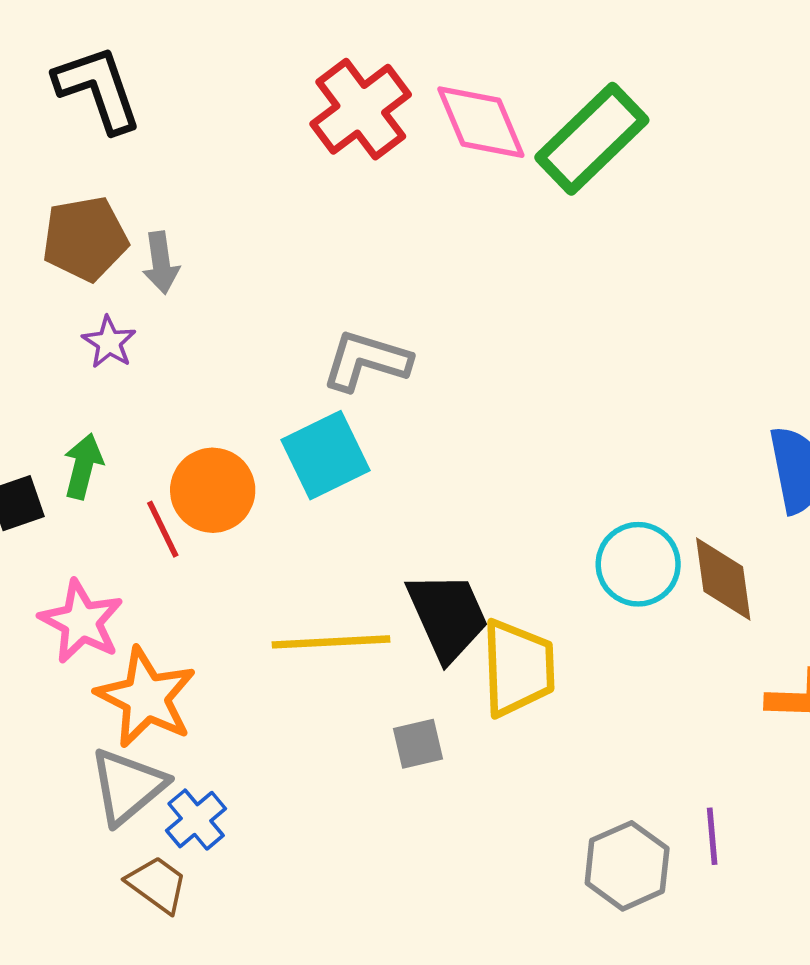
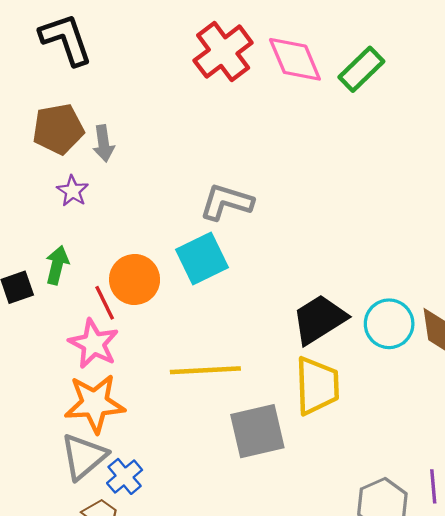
green rectangle: (592, 139) -> (361, 69), size x0.7
black trapezoid: (448, 616) -> (319, 319), moved, turned -98
pink star: (81, 622) -> (94, 344), moved
orange star: (146, 697) -> (95, 403), turned -30
gray square: (418, 744) -> (257, 431), size x1.8

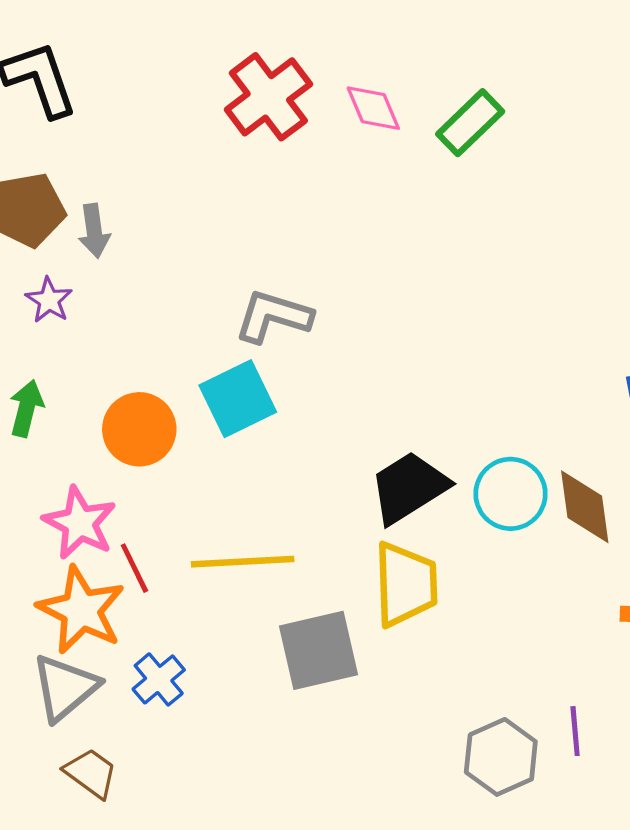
pink diamond: (295, 59) -> (373, 108), size x0.7
red line: (105, 303) -> (134, 568), moved
orange star: (95, 403) -> (81, 610), turned 30
blue cross: (125, 476) -> (159, 679), moved

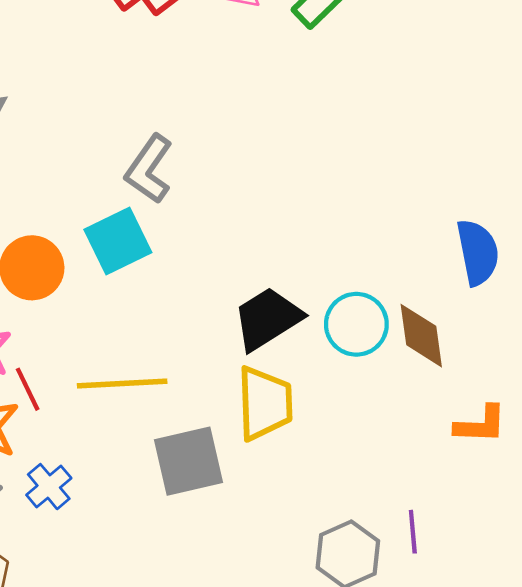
gray L-shape: (273, 316) -> (149, 169), turned -72

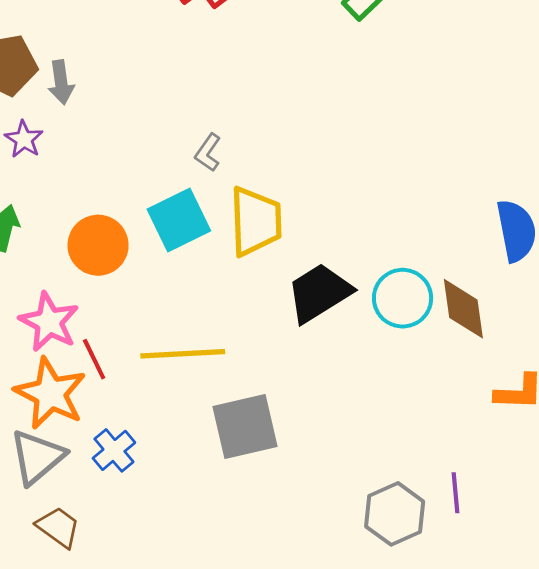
gray L-shape: (149, 169) -> (208, 153), size x0.6
yellow trapezoid: (265, 403) -> (256, 221), moved

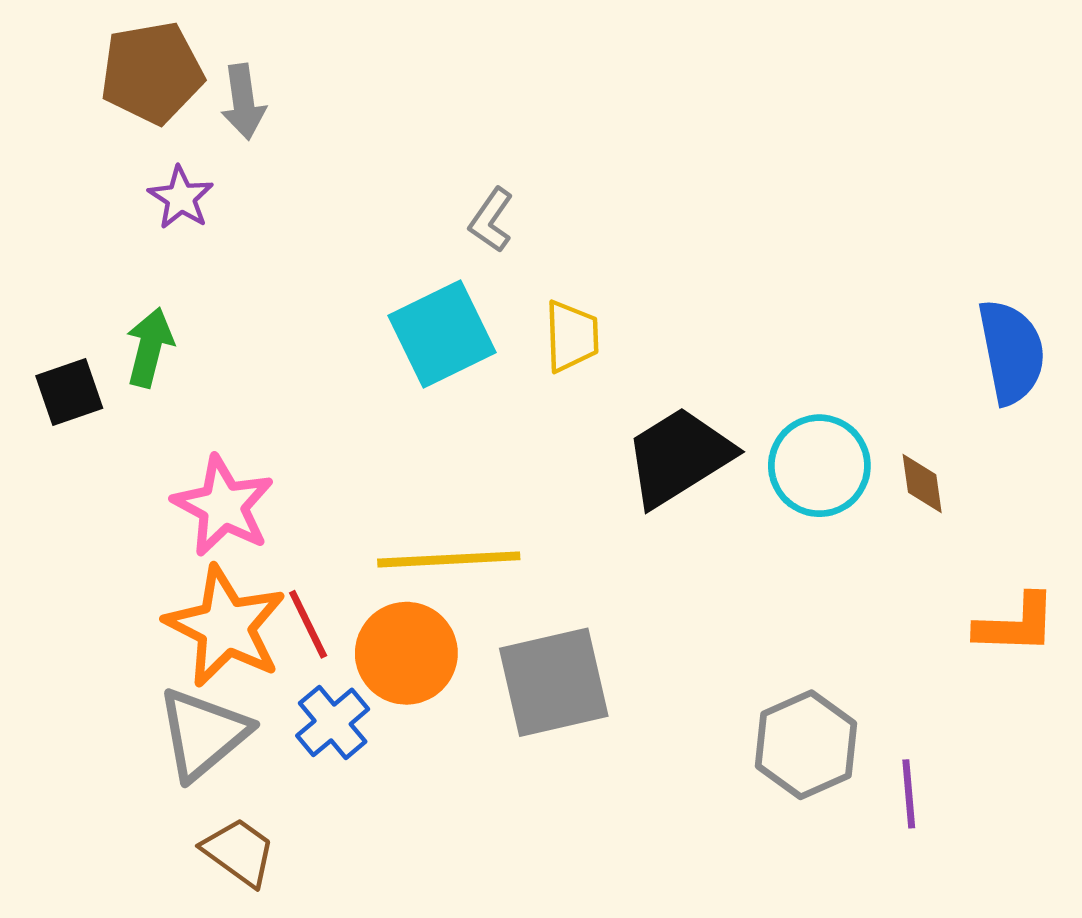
yellow trapezoid: (256, 221) -> (572, 336), size x0.6
orange circle: (98, 245) -> (406, 653), moved
brown diamond: (463, 309) -> (922, 484), size x0.6
red line: (94, 359) -> (308, 624), moved
gray hexagon: (395, 514) -> (806, 745), moved

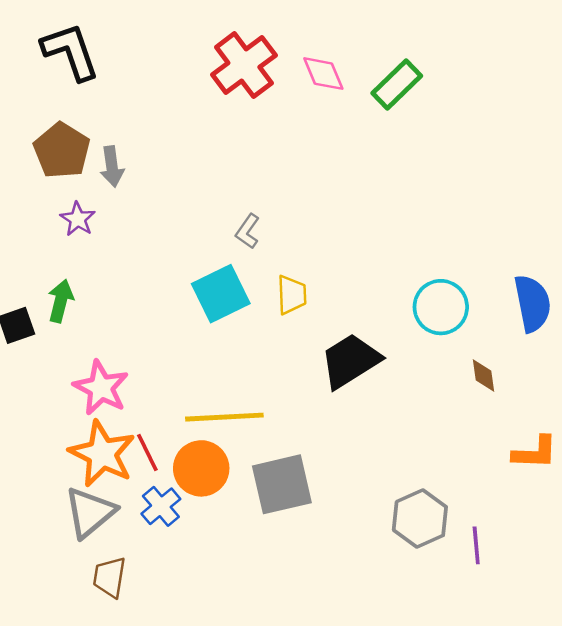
brown pentagon: (152, 73) -> (62, 151), turned -30
cyan circle: (819, 466) -> (441, 307), moved
brown trapezoid: (239, 852) -> (109, 577), turned -117

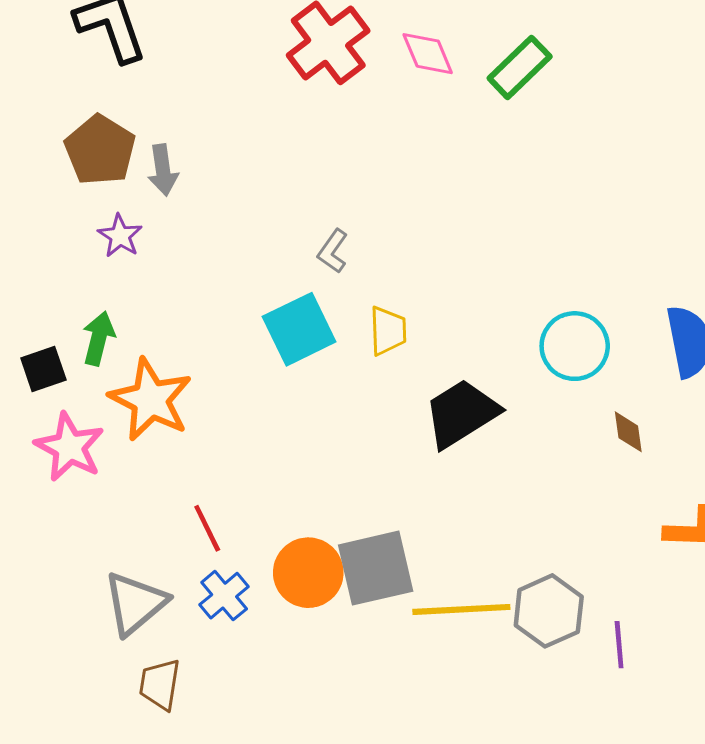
pink star: (101, 388) -> (69, 447), moved
yellow line: (224, 417) -> (461, 609), moved
orange star: (102, 454) -> (151, 400), moved
orange circle: (201, 468) -> (308, 573), moved

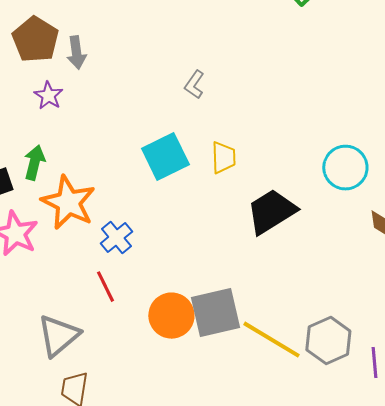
gray L-shape: (333, 251) -> (194, 85), moved
blue cross: (224, 596) -> (116, 238), moved
yellow line: (461, 609) -> (271, 340), turned 34

